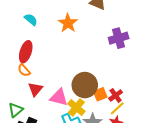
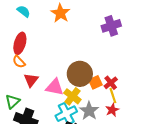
yellow line: (117, 108) -> (113, 96), turned -63

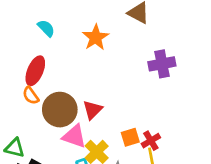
brown circle: (80, 74) -> (60, 110), moved
red triangle: (31, 80) -> (93, 110), moved
green triangle: (12, 101) -> (15, 148), turned 49

